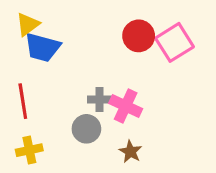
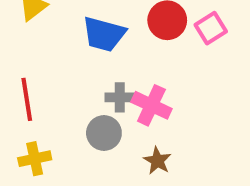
pink square: (174, 42) -> (211, 28), size x0.7
blue trapezoid: (42, 47) -> (104, 34), moved

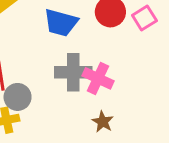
gray cross: (120, 97) -> (73, 72), size x1.6
gray circle: (104, 133) -> (18, 97), moved

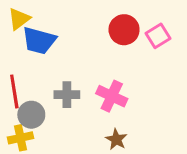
blue trapezoid: (61, 23) -> (39, 41), moved
gray cross: (73, 72) -> (67, 95), moved, size x0.7

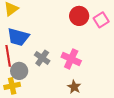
blue trapezoid: (39, 41) -> (18, 37), moved
gray cross: (67, 95) -> (42, 58), turned 35

